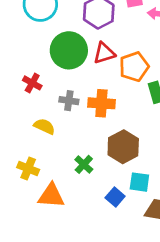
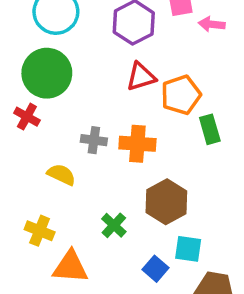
green circle: (69, 50) -> (47, 73), moved
red cross: (32, 83) -> (27, 117), moved

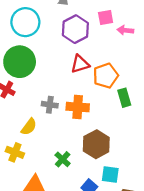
yellow semicircle: (61, 175) -> (29, 127), turned 102
yellow cross: (40, 231) -> (15, 152), moved

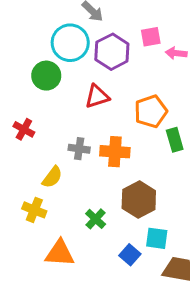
cyan circle: (25, 22) -> (70, 43), moved
green circle: (20, 62) -> (46, 76), moved, size x0.7
red triangle: (80, 64) -> (97, 96), moved

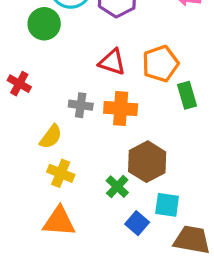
red triangle: (97, 96) -> (112, 62), moved, turned 35
yellow cross: (34, 210) -> (61, 173), moved
green cross: (96, 219) -> (117, 187), moved

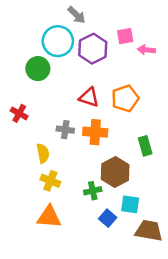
green rectangle: (187, 95) -> (145, 146), moved
yellow semicircle: (51, 137) -> (43, 153), turned -48
green cross: (117, 187) -> (93, 191), turned 35

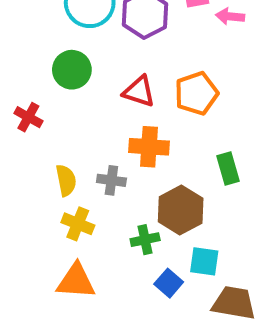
green circle: (38, 69) -> (72, 70), moved
gray cross: (65, 130) -> (111, 180), moved

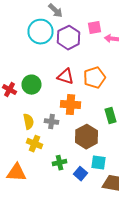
green circle: (72, 70) -> (32, 85), moved
green cross: (145, 240) -> (60, 163), moved
orange triangle: (76, 281) -> (16, 173), moved

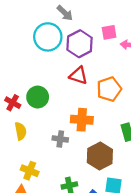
red triangle: (66, 77) -> (78, 75), moved
yellow semicircle: (28, 122) -> (21, 131), moved
yellow cross: (34, 144) -> (30, 171), moved

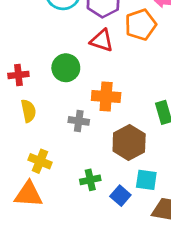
orange pentagon: (109, 89) -> (141, 25), moved
green circle: (38, 97) -> (66, 68), moved
red cross: (13, 103) -> (18, 75), turned -35

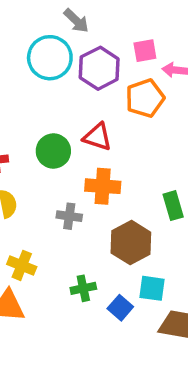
red triangle: (102, 40) -> (97, 137), moved

